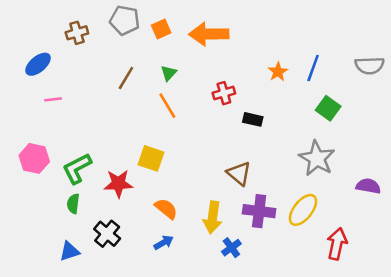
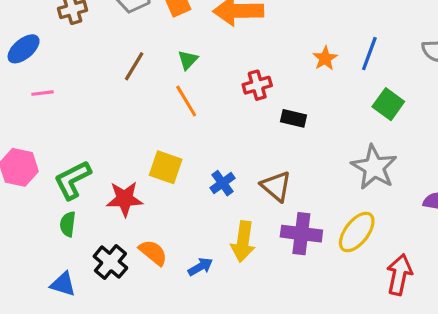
orange semicircle: (166, 209) -> (153, 253), moved
blue arrow: (164, 243) -> (200, 267), moved
blue cross: (231, 248) -> (223, 183), moved
blue triangle: (69, 251) -> (63, 284), turned 35

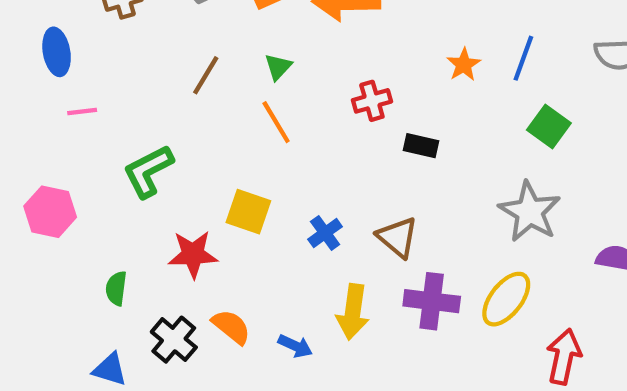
blue ellipse: (24, 49) -> (57, 52), turned -60
green L-shape: (73, 180) -> (148, 171), moved
blue arrow: (200, 267) -> (295, 346), turned 55

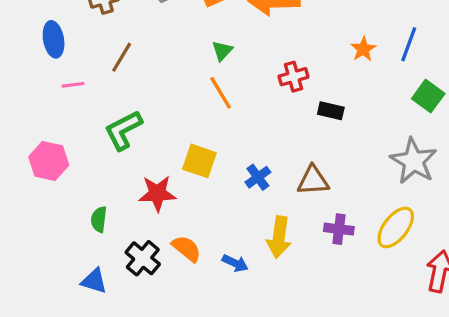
brown line: (206, 75) -> (122, 57), moved
brown triangle: (398, 237) -> (313, 180), turned -44
purple cross: (432, 301) -> (339, 229), size x0.7

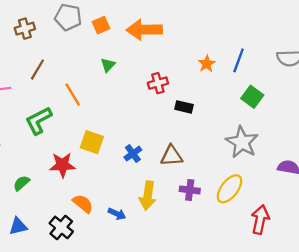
orange line: (221, 93) -> (73, 94), moved
green semicircle: (99, 219) -> (21, 183), turned 42
black cross: (143, 258) -> (61, 227), moved
blue triangle: (94, 281) -> (18, 226), turned -30

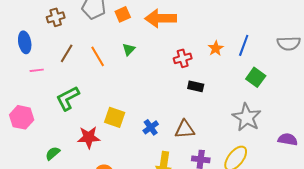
red cross: (158, 83) -> (183, 58), moved
orange line: (73, 94) -> (98, 56), moved

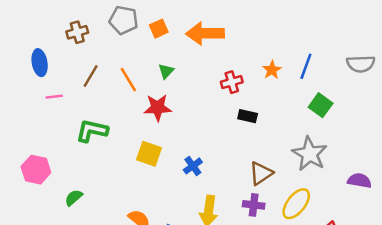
green L-shape: (68, 98) -> (92, 131), turned 40
pink hexagon: (22, 117) -> (36, 170), moved
brown triangle: (185, 129) -> (261, 173), moved, turned -30
red star: (89, 137) -> (158, 108), moved

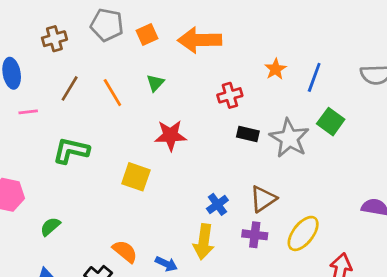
orange star: (272, 70) -> (275, 69), moved
red star: (158, 108) -> (170, 135), moved
gray star: (310, 154) -> (289, 138), moved
blue cross: (193, 166) -> (217, 204), moved

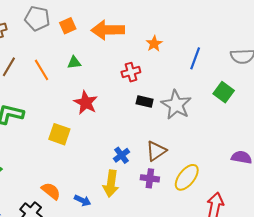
orange star: (275, 69) -> (154, 44), moved
green triangle: (155, 83) -> (74, 63), turned 40
green square: (331, 122) -> (224, 92), moved
red star: (170, 135) -> (86, 103), turned 30

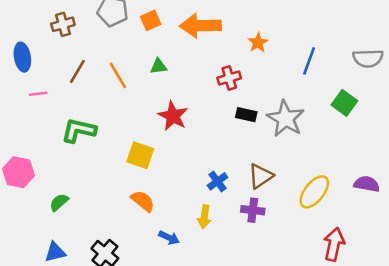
yellow ellipse: (187, 177) -> (314, 192), moved
yellow arrow: (111, 184) -> (204, 217), size x0.7
orange semicircle: (51, 191) -> (143, 201), moved

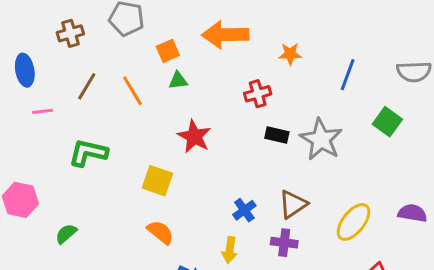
orange square: (151, 20) -> (168, 51), moved
orange star: (258, 43) -> (290, 54), turned 30

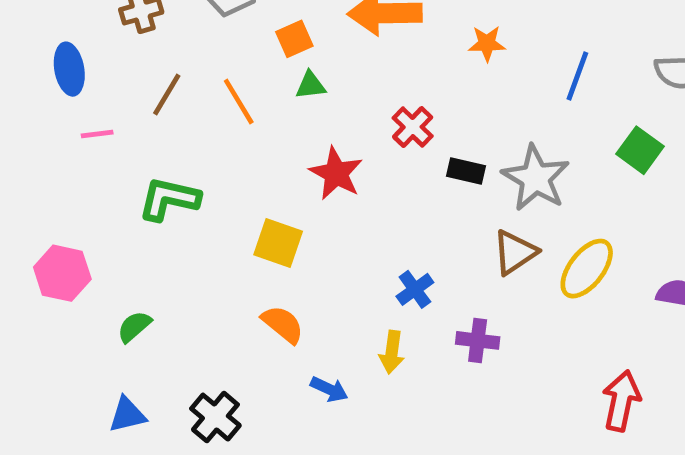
red cross: (258, 94) -> (413, 127), moved, turned -30
brown triangle: (293, 204) -> (515, 252), moved
yellow ellipse: (353, 222) -> (587, 269), moved

